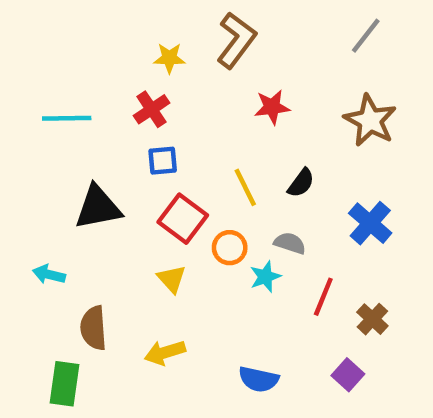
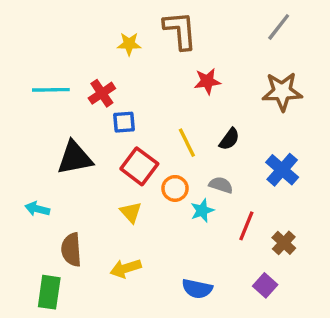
brown L-shape: (236, 40) -> (180, 30), turned -42
red cross: (152, 109) -> (102, 93), moved
brown star: (370, 120) -> (282, 92), turned -30

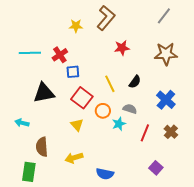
brown L-shape: (180, 30) -> (106, 18), turned 45
brown cross: (284, 243) -> (171, 132), moved
blue semicircle: (197, 289) -> (105, 174), moved

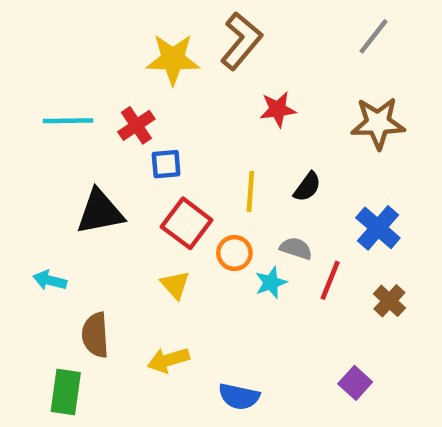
yellow star: (76, 26) -> (173, 59), size x1.6
yellow line: (110, 84) -> (250, 191), turned 30
red line: (145, 133) -> (330, 280), moved

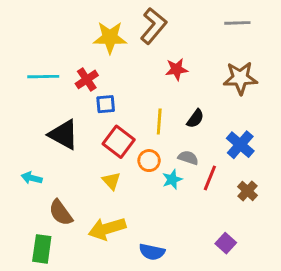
gray line: (373, 36) -> (237, 23), turned 50
black triangle: (100, 212) -> (64, 135), turned 40
brown semicircle: (95, 335) -> (61, 213), turned -32
yellow arrow: (168, 360) -> (107, 229), size x1.4

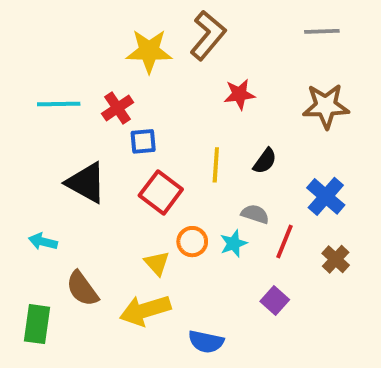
orange circle: (149, 161) -> (192, 242), moved
yellow triangle: (111, 181) -> (157, 263), moved
purple square: (226, 243) -> (275, 300), moved
green rectangle: (42, 249) -> (37, 324), moved

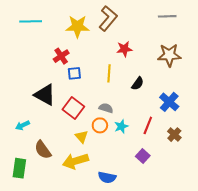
cyan line: (59, 104) -> (31, 21), moved
yellow line: (216, 165) -> (109, 73), moved
red square: (161, 192) -> (73, 108), moved
gray semicircle: (255, 214) -> (106, 108), moved
cyan arrow: (43, 242) -> (22, 125), turned -40

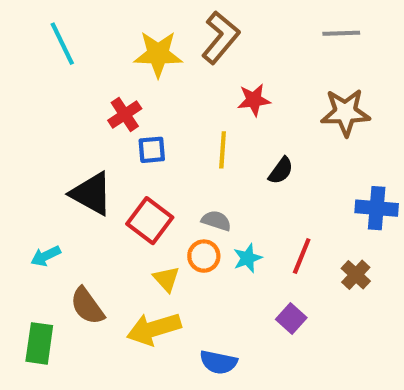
cyan line: (31, 21) -> (62, 44), turned 65
blue cross: (169, 102) -> (377, 208), moved, turned -36

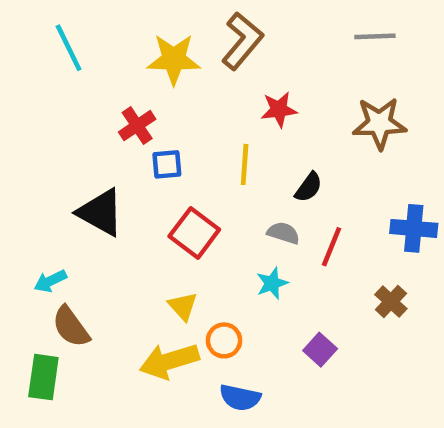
red square: (150, 221) -> (194, 233), moved
gray semicircle: (216, 221) -> (283, 233), moved
orange circle: (204, 256) -> (224, 340), moved
red line: (302, 256) -> (331, 247), moved
brown semicircle: (87, 306) -> (71, 327), moved

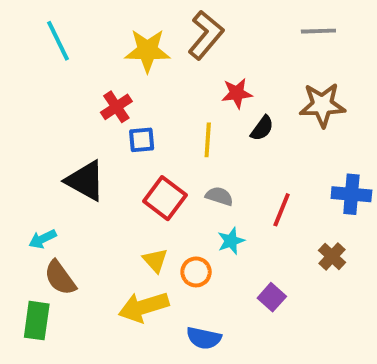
black semicircle: (309, 187) -> (262, 128), moved
gray semicircle: (283, 233) -> (219, 196), moved
orange circle: (224, 340) -> (196, 272), moved

